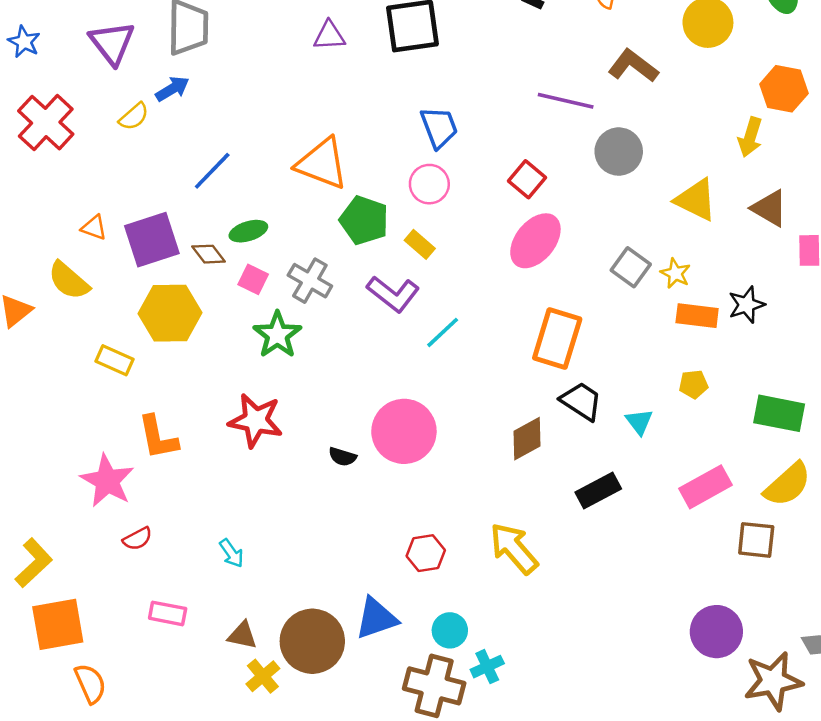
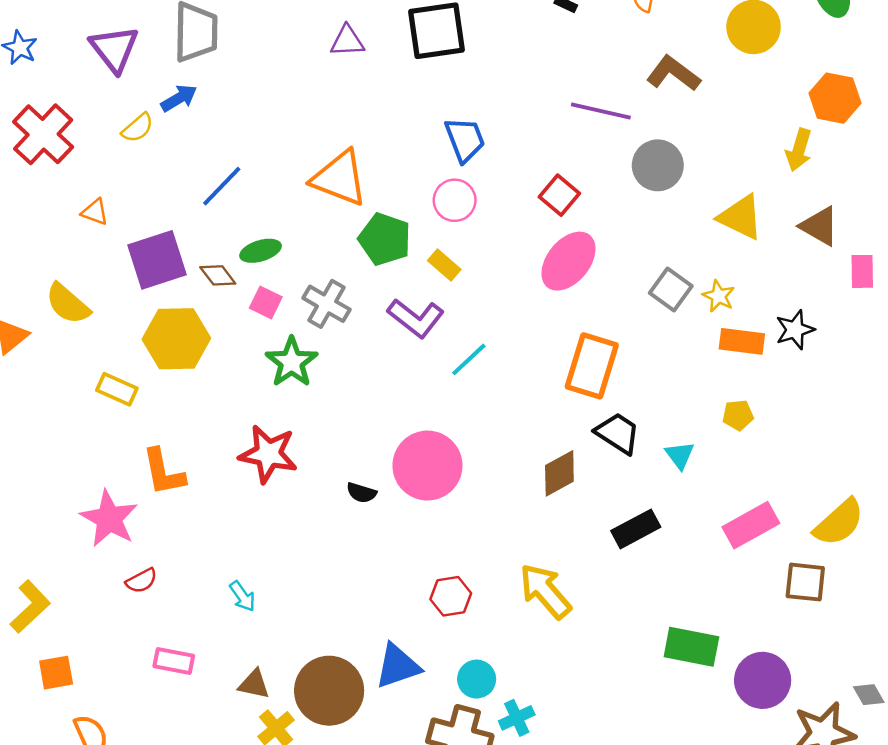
orange triangle: (94, 228) -> (95, 212), moved
green rectangle: (779, 413) -> (691, 647), moved
orange square: (58, 624) -> (56, 673), size x0.6

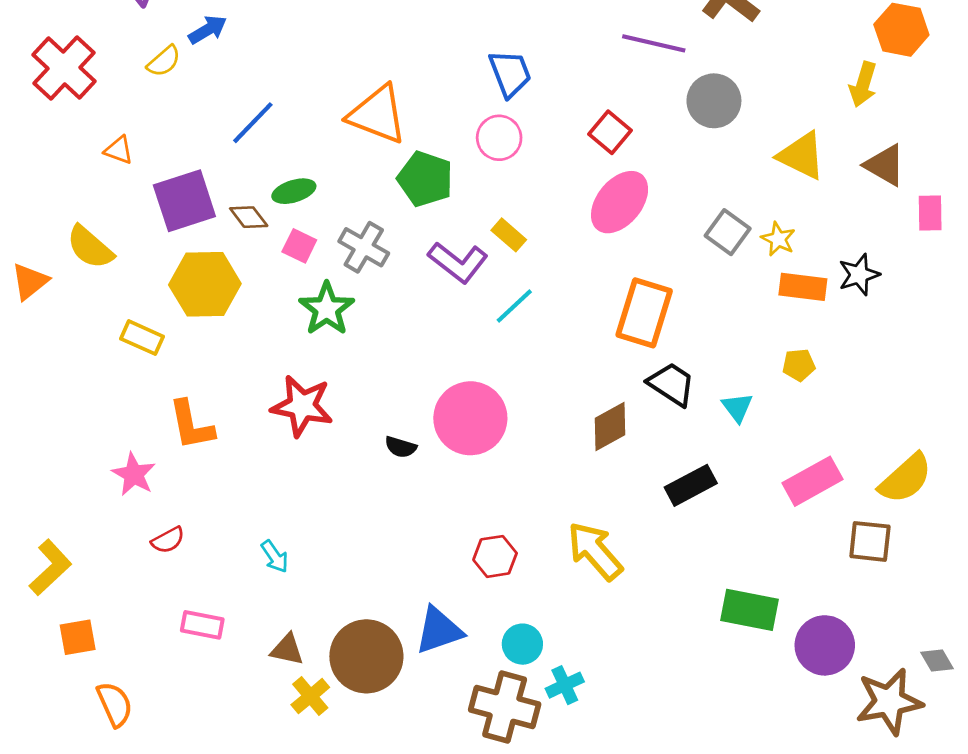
yellow rectangle: (444, 265) -> (509, 235), moved
pink star: (109, 519) -> (134, 474), size x0.7

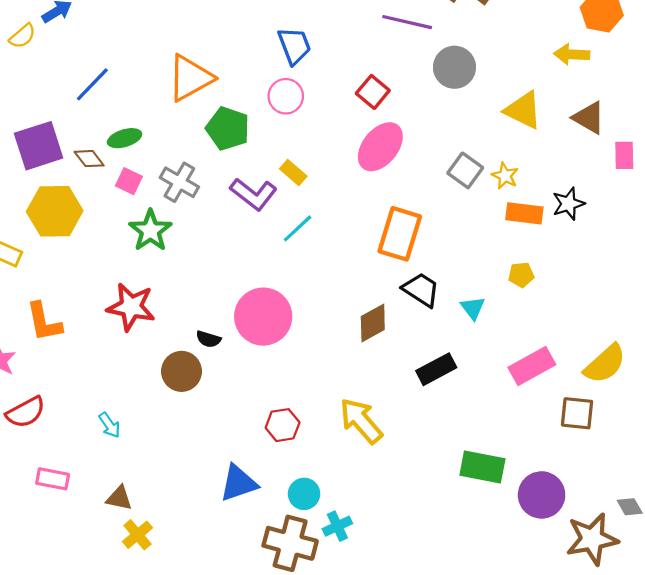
yellow arrow: (863, 84) -> (572, 54), turned 76
orange triangle: (377, 115) -> (190, 78), turned -50
red semicircle: (168, 540) -> (26, 412), size x1.5
brown circle: (366, 656) -> (182, 371), moved, size x0.7

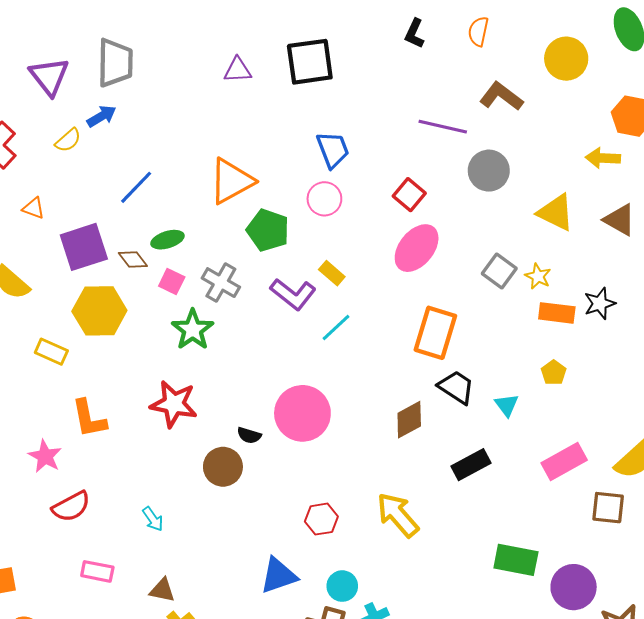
yellow pentagon: (521, 275) -> (554, 373), turned -30

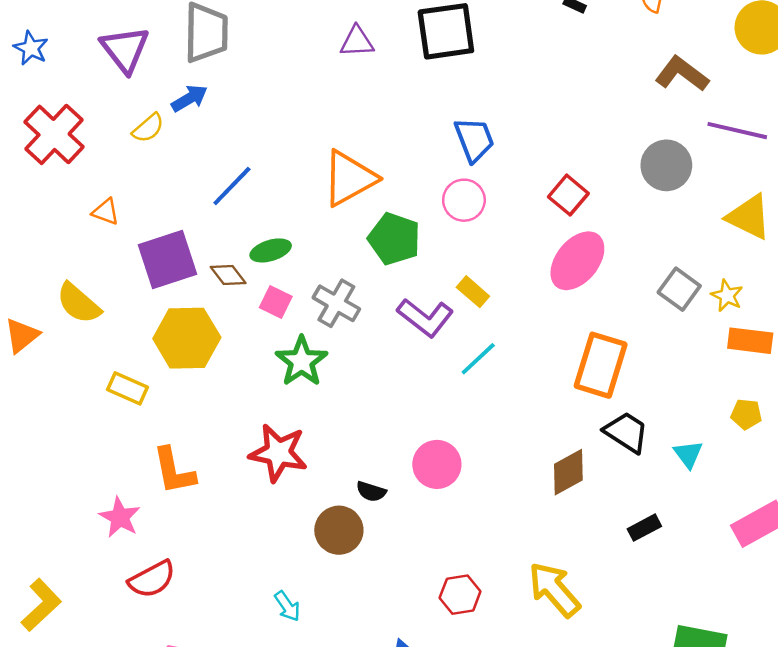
purple line: (443, 127) -> (737, 131), moved
yellow pentagon: (554, 373) -> (746, 414), turned -30
pink circle: (302, 413) -> (437, 464), size x0.7
black rectangle: (471, 465) -> (644, 528), size x0.7
cyan arrow: (153, 519) -> (287, 606), moved

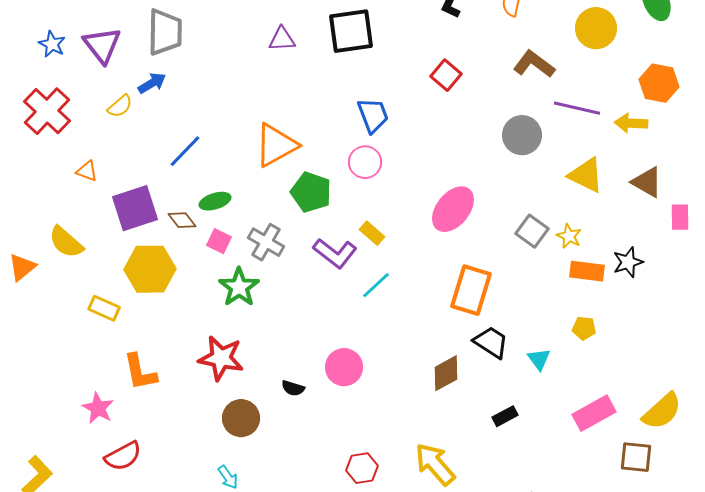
blue star: (31, 48) -> (52, 44), moved
red square: (568, 195) -> (446, 75), moved
brown circle: (339, 530) -> (241, 418), moved

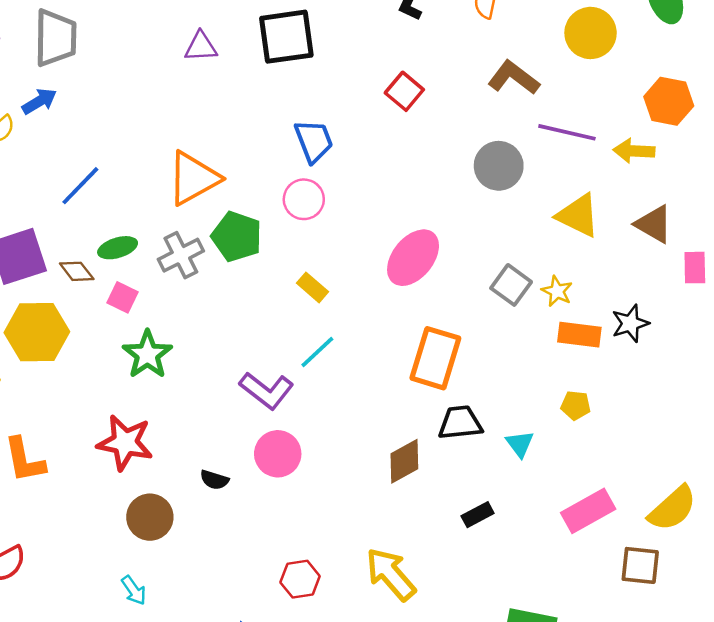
gray cross: (266, 242) -> (181, 255), moved, turned 33
purple L-shape: (335, 253) -> (267, 390), moved
black trapezoid: (491, 342) -> (460, 423), turned -39

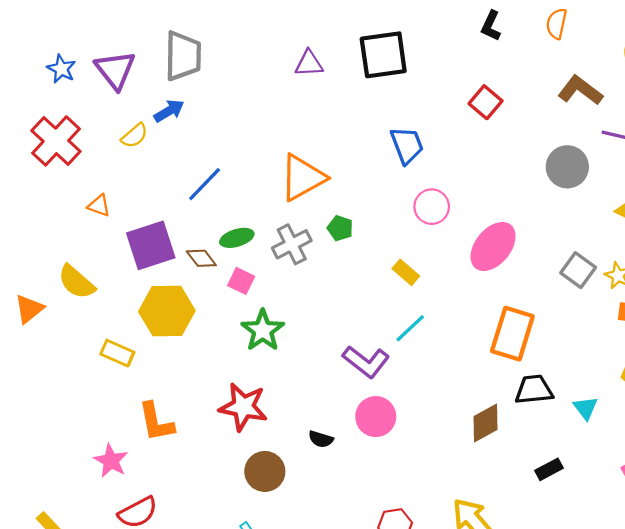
pink circle: (304, 199) -> (432, 207), moved
green pentagon: (237, 237) -> (340, 228), size x0.6

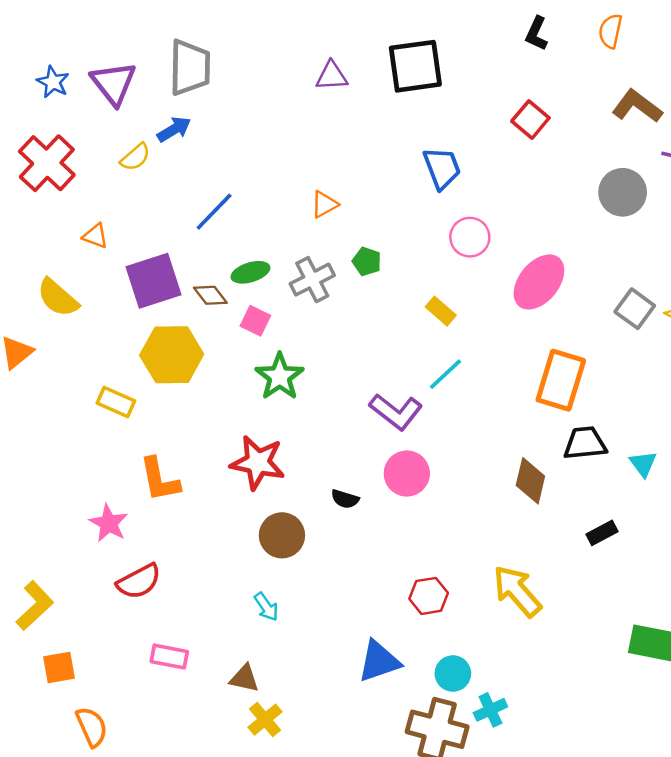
orange triangle: (302, 178) -> (324, 204), size x0.5
yellow semicircle: (76, 282) -> (58, 298), moved
brown diamond: (486, 423) -> (530, 481), turned -48

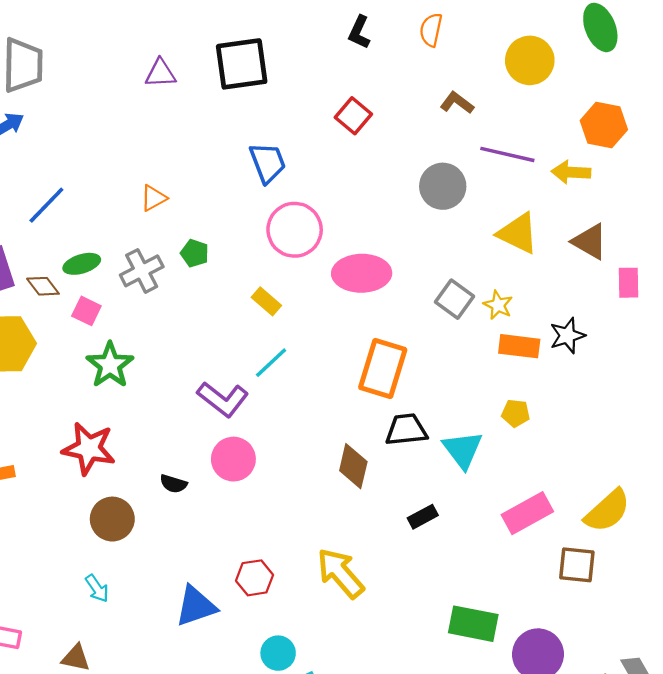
brown L-shape: (637, 106) -> (457, 103), size x0.7
pink circle: (470, 237) -> (295, 230), size x1.4
pink ellipse: (539, 282) -> (362, 273), turned 50
cyan triangle: (643, 464) -> (463, 450), size x1.5
blue triangle: (379, 661) -> (196, 606), moved

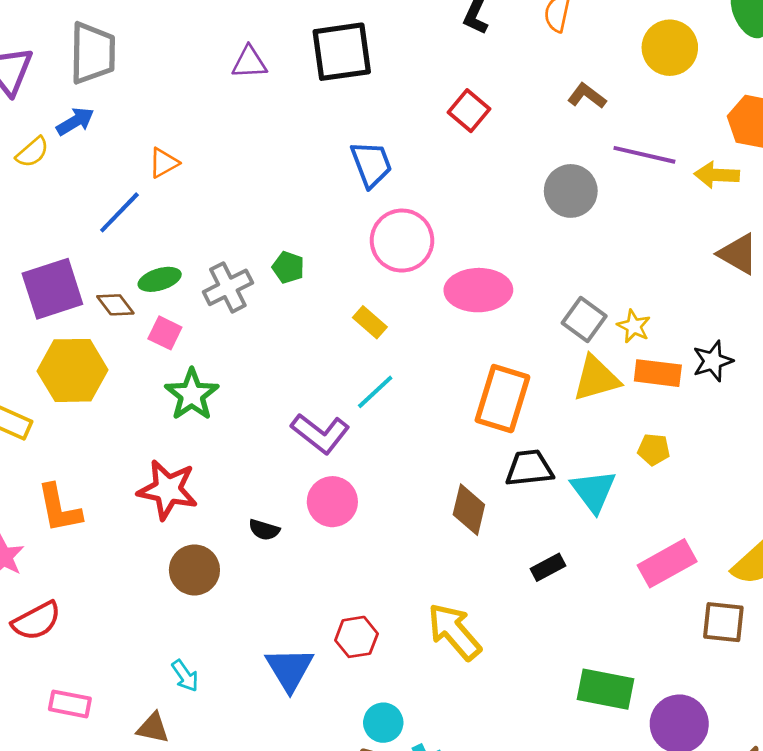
orange triangle: (153, 198) -> (164, 163), moved
yellow triangle: (518, 233) -> (596, 378), moved, turned -42
cyan arrow: (97, 588) -> (185, 676), moved
blue triangle: (196, 606) -> (290, 669), turned -42

